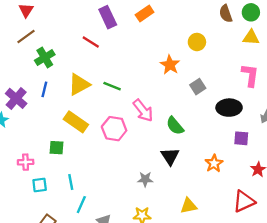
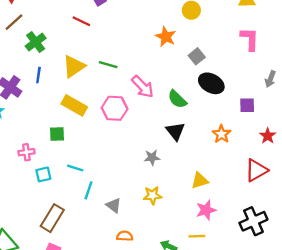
black ellipse: (229, 108) -> (211, 83), moved, turned 35
cyan line: (71, 182) -> (75, 168), turned -56

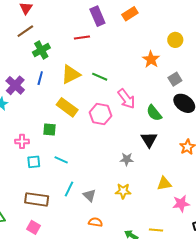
red line: (81, 21) -> (82, 37), turned -42
cyan line: (89, 190) -> (69, 189), moved
pink star: (206, 210) -> (181, 204), moved
brown rectangle: (52, 218) -> (37, 199), turned 60

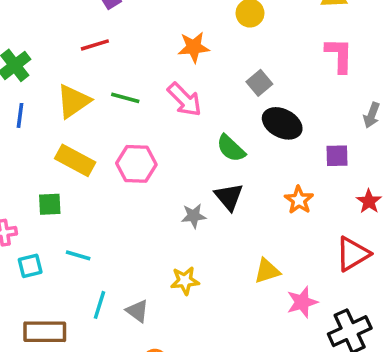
red line: (82, 37) -> (95, 45), moved
orange star: (151, 59) -> (194, 47), moved, turned -30
pink arrow: (126, 99) -> (185, 100), moved
gray star: (127, 159) -> (194, 216), moved
yellow star: (123, 191) -> (185, 281), moved

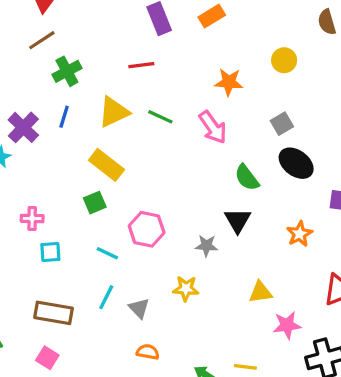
pink hexagon: (136, 164) -> (147, 229), moved
green square: (50, 204) -> (95, 203), moved, turned -30
gray star: (194, 216) -> (206, 246), moved
cyan line: (78, 255) -> (107, 253), moved

